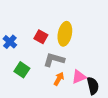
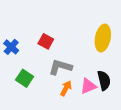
yellow ellipse: (65, 34) -> (103, 38), moved
black semicircle: (93, 86) -> (104, 80), moved

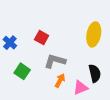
pink triangle: (88, 86) -> (80, 88), moved

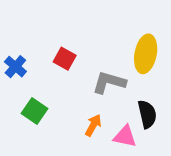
gray L-shape: (55, 61) -> (109, 82), moved
pink triangle: (80, 88) -> (125, 136), turned 35

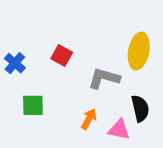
green square: (35, 111) -> (33, 105), turned -35

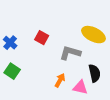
yellow ellipse: (139, 51) -> (93, 35), turned -75
green square: (33, 105) -> (12, 71), moved, turned 35

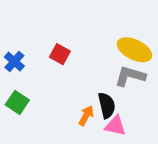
gray L-shape: (70, 53) -> (130, 76), moved
black semicircle: (95, 73) -> (107, 105), moved

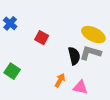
blue cross: (14, 61) -> (10, 23), moved
black semicircle: (107, 105) -> (74, 56), moved

